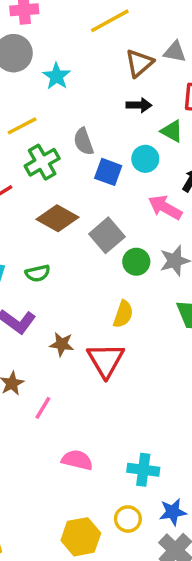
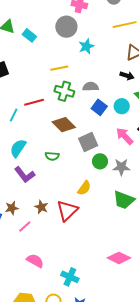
gray semicircle: (84, 142) -> (91, 87), turned 91
green cross: (42, 162) -> (64, 91), turned 30
green semicircle: (38, 273) -> (52, 156), moved
brown star: (62, 344) -> (41, 207), moved

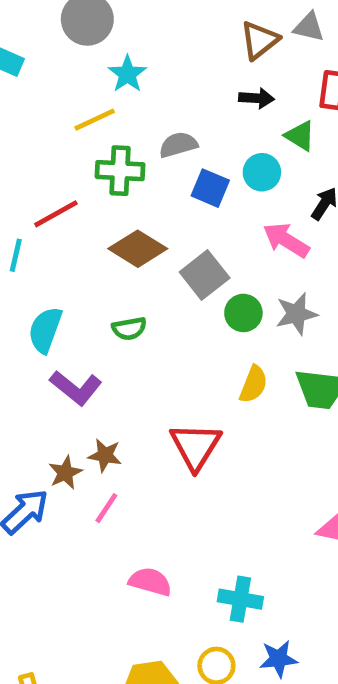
cyan star: (86, 46) -> (127, 74), moved
yellow semicircle: (84, 188) -> (253, 384), moved
brown star: (41, 207) -> (105, 455), moved

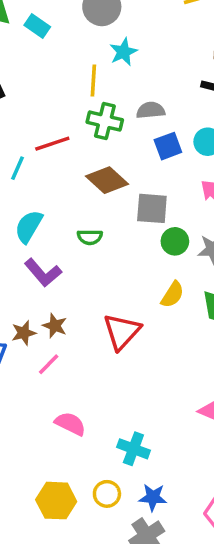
yellow line: (95, 120) -> (93, 81), turned -72
blue square: (210, 188) -> (168, 146), turned 36
gray square: (205, 275) -> (152, 208), turned 32

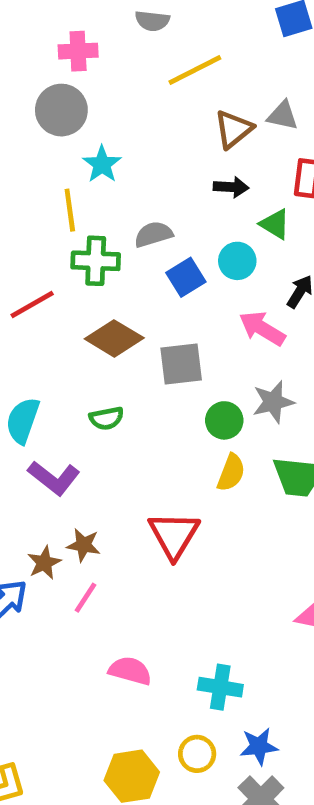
green circle: (175, 241) -> (224, 420), moved

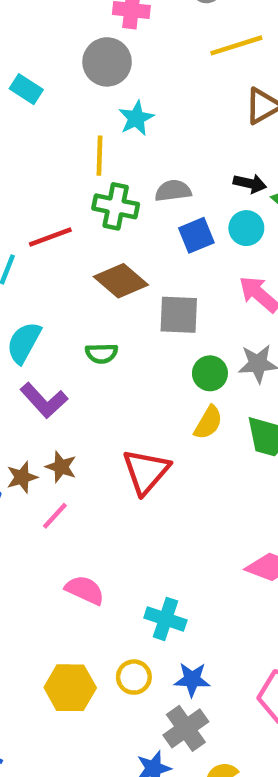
black arrow: (231, 187) -> (250, 183), moved

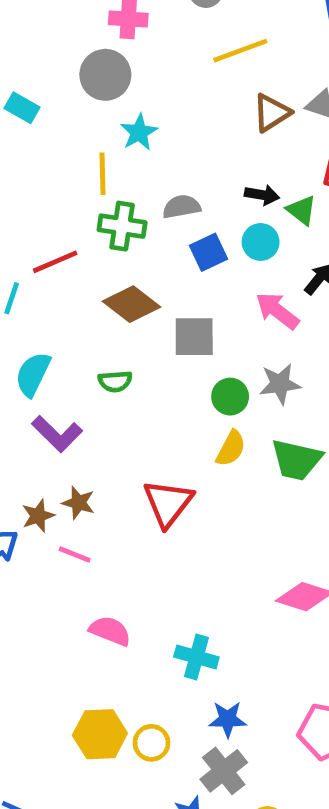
pink line: (55, 516) -> (75, 554), turned 72
yellow circle: (134, 677) -> (151, 743), moved

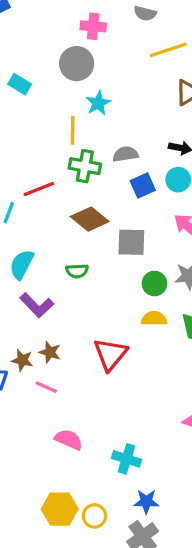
yellow semicircle: (231, 448) -> (154, 319), turned -120
brown star: (38, 516) -> (22, 360), turned 30

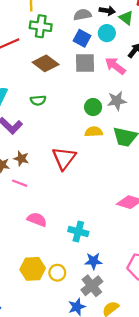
gray semicircle: (125, 154) -> (82, 15), moved
blue square: (143, 186) -> (82, 38), turned -36
gray square: (131, 242) -> (85, 63), moved

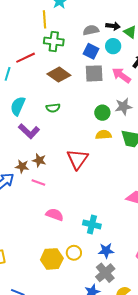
yellow circle: (57, 273) -> (74, 253), moved

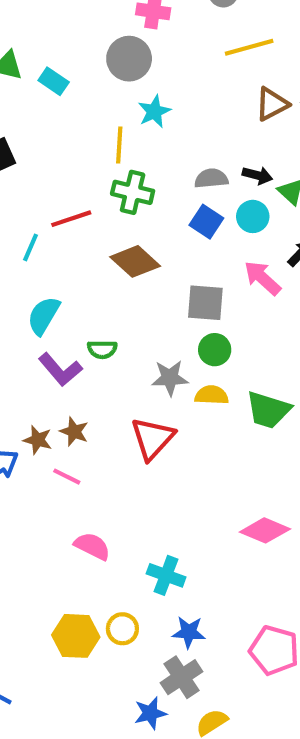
gray square: (94, 73) -> (205, 303), moved
gray star: (124, 107) -> (170, 378), moved
green semicircle: (53, 108) -> (102, 349), moved

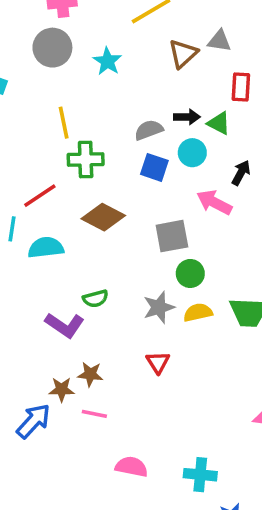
cyan star: (154, 111) -> (107, 61), moved
cyan semicircle: (44, 316) -> (46, 248), moved, turned 68
red triangle: (152, 438) -> (158, 362), size x0.6

